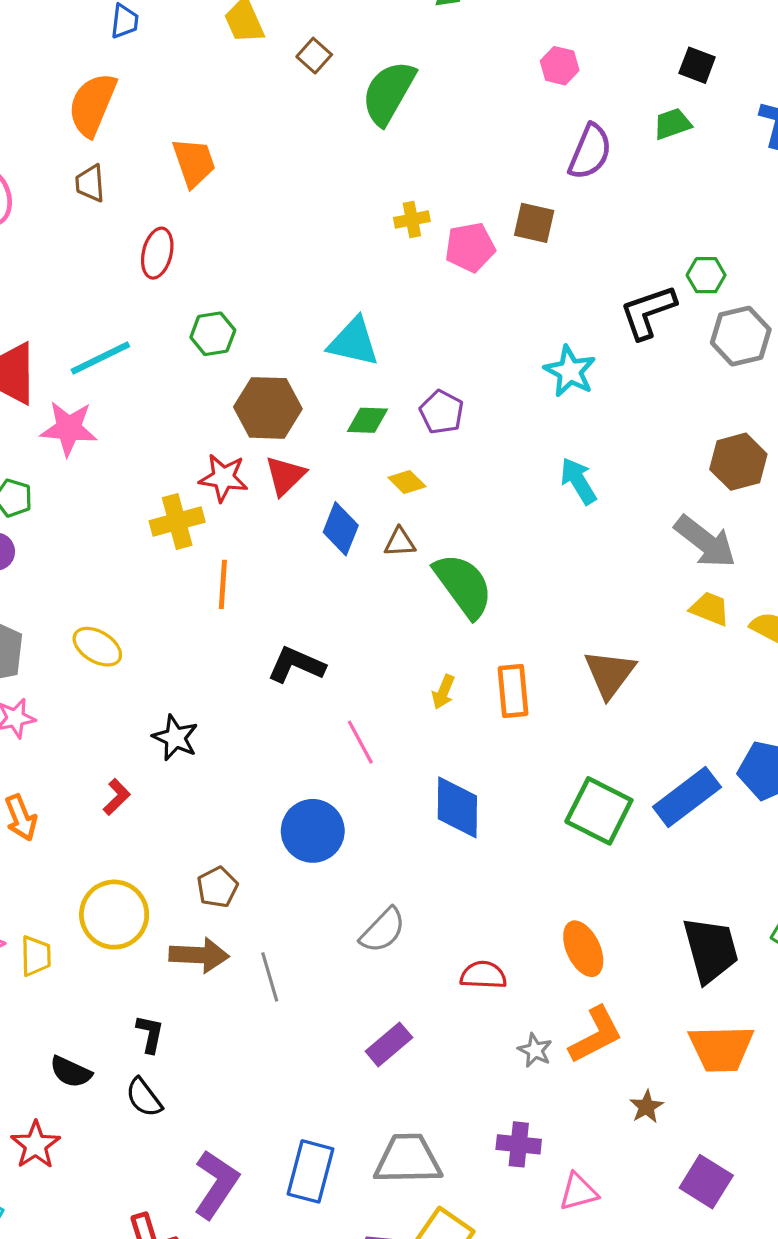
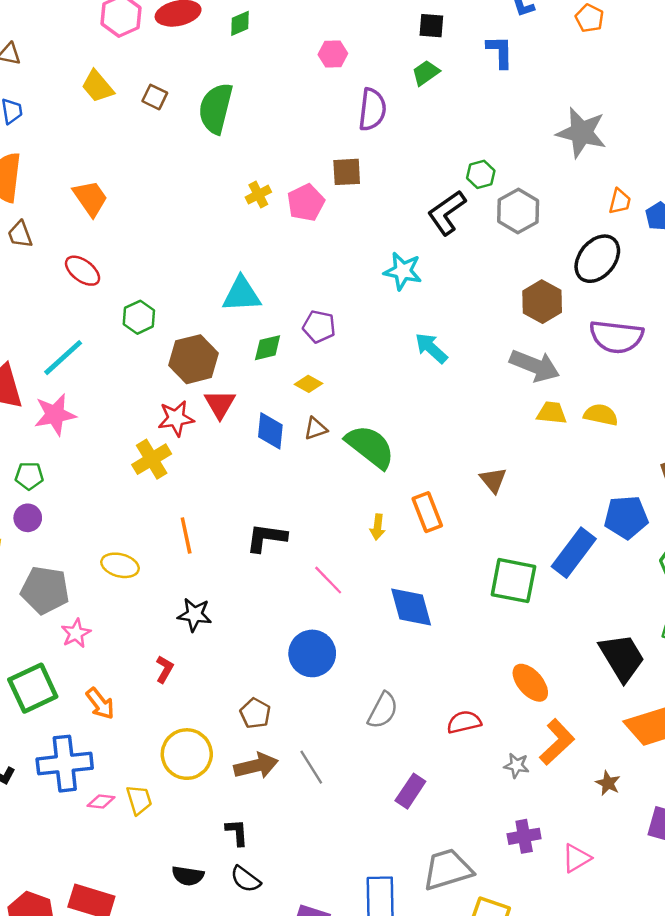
red ellipse: (157, 253) -> (83, 271), turned -51
orange line: (223, 584) -> (186, 536), moved
brown triangle: (610, 674) -> (493, 480), size x0.7

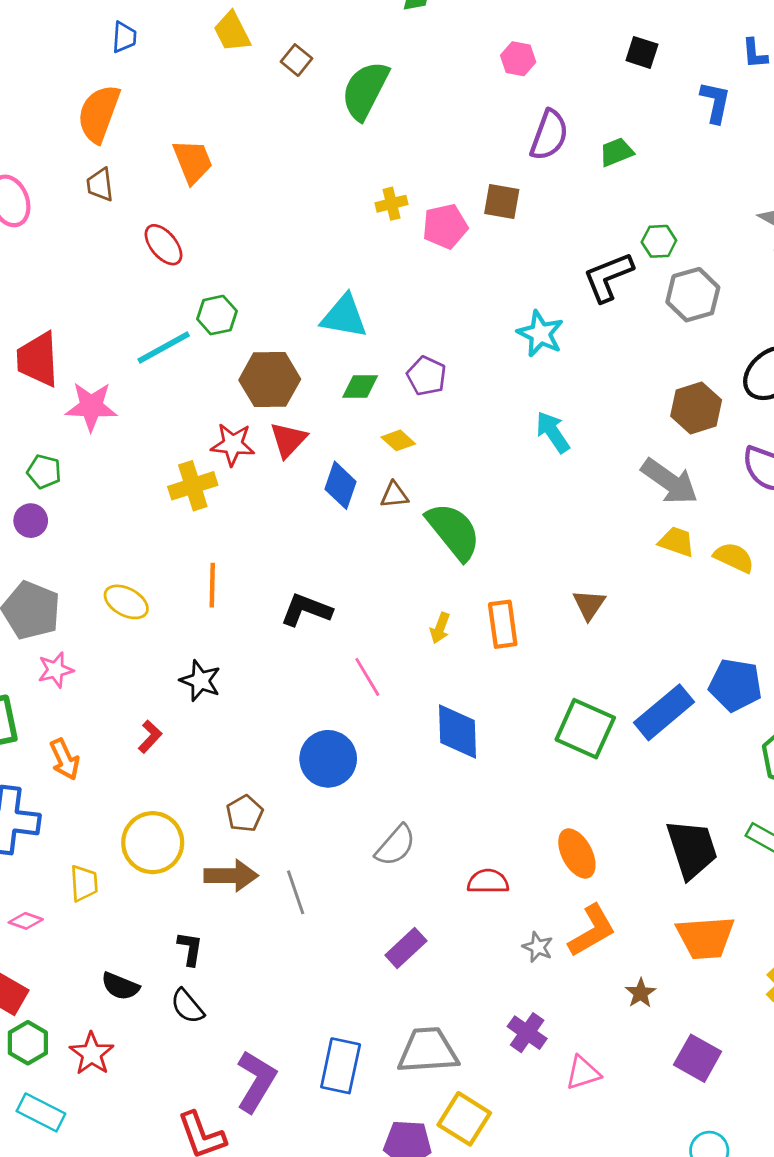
green trapezoid: (426, 73) -> (617, 152), moved
cyan line: (63, 358) -> (164, 348), moved
pink diamond: (101, 801) -> (26, 921), moved
purple cross: (524, 836) -> (527, 1033), turned 32

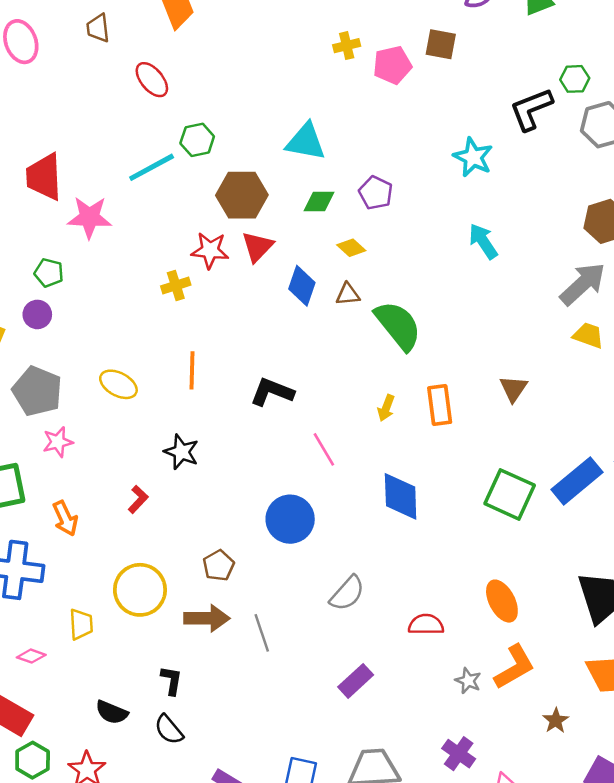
gray arrow: (670, 481) -> (583, 284), turned -78
yellow cross: (193, 486) -> (176, 285), size x0.7

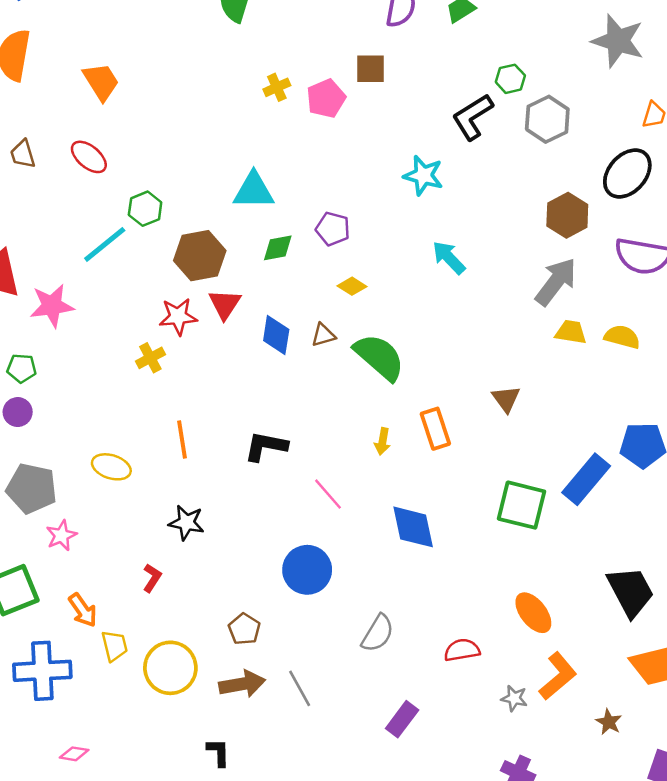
brown trapezoid: (98, 28) -> (23, 154), moved
yellow diamond: (351, 248) -> (352, 286), moved
yellow trapezoid: (81, 624) -> (114, 646), moved

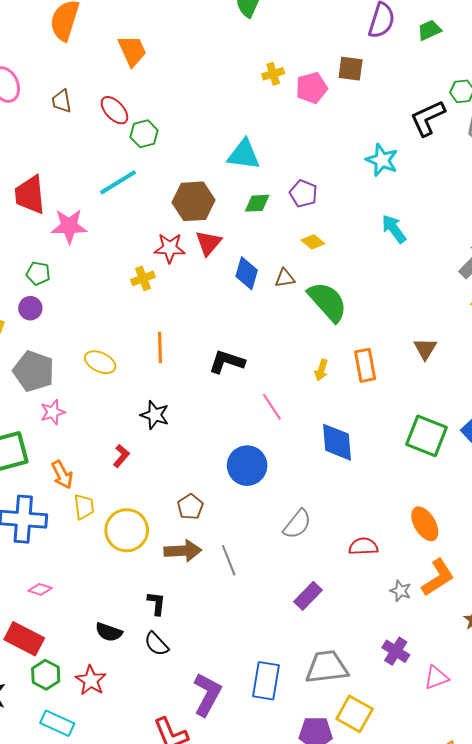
green hexagon: (145, 209) -> (144, 134), moved

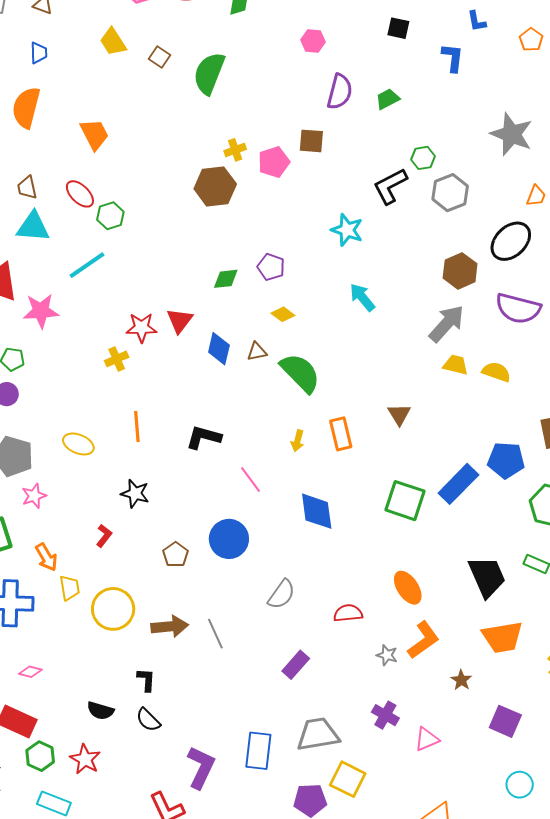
cyan triangle: (244, 155) -> (33, 227), moved
brown hexagon: (194, 201) -> (215, 186), moved
brown pentagon: (190, 507) -> (176, 555), moved

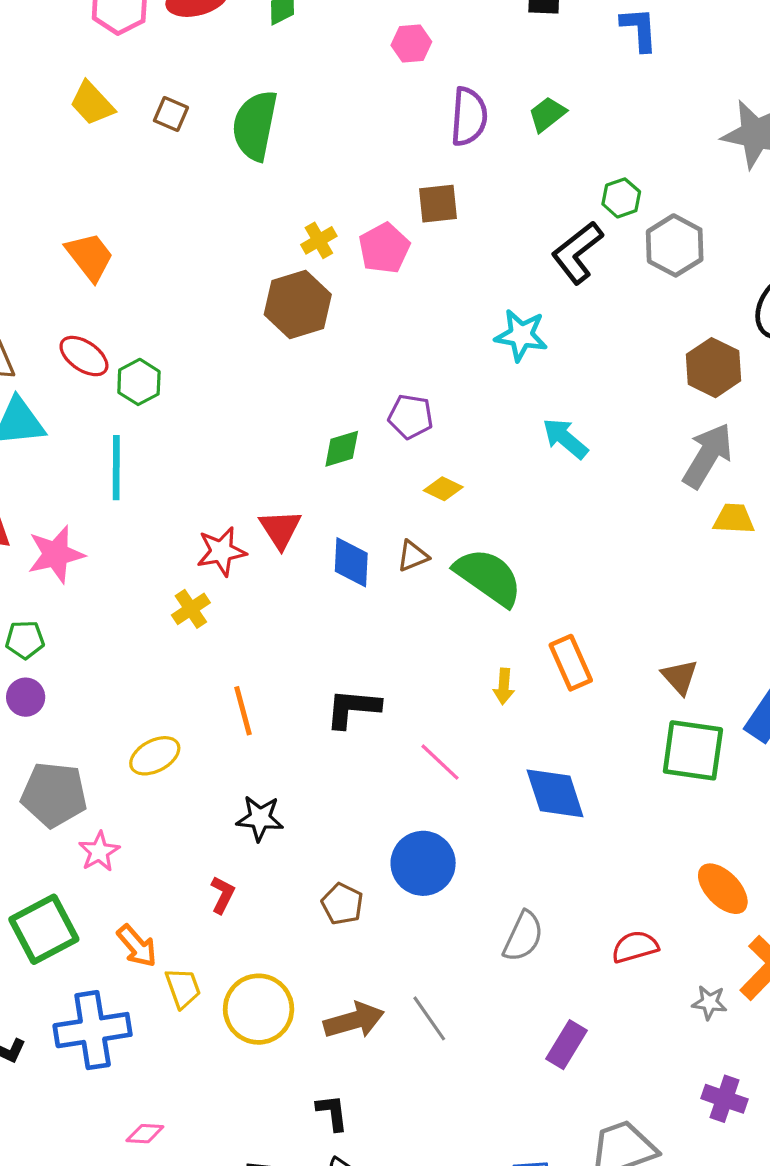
cyan line: (87, 265) -> (116, 468), turned -45
brown triangle: (399, 414) -> (680, 677), moved
yellow ellipse: (78, 444) -> (155, 756), turned -40

